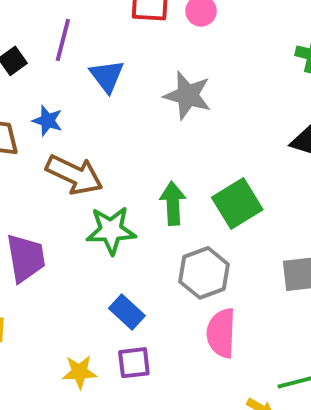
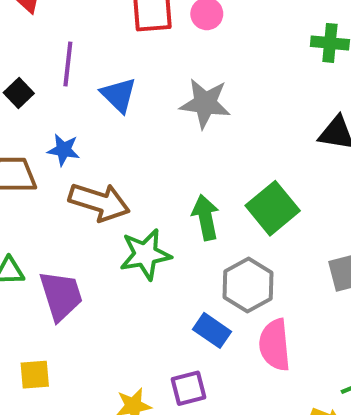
blue rectangle: (127, 312) -> (212, 330), moved

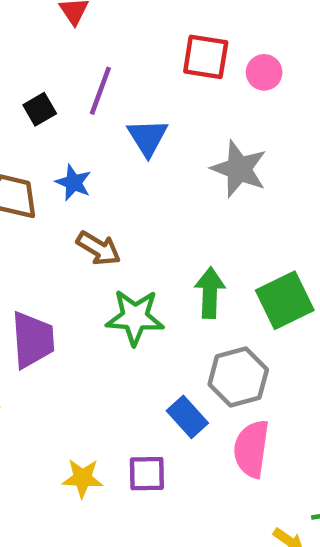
brown arrow: (99, 202) -> (99, 248), size x0.7

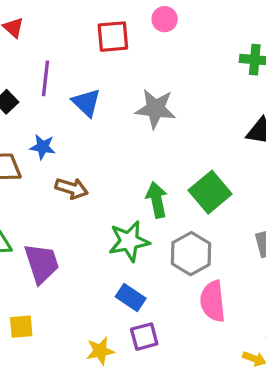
pink circle: (264, 72) -> (165, 19), moved
green star: (135, 317) -> (129, 241), moved
blue rectangle: (187, 417) -> (131, 297), moved

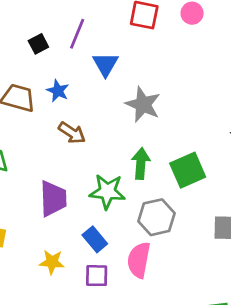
gray star: (155, 109) -> (143, 105), moved
purple trapezoid: (42, 263) -> (53, 199), moved
pink semicircle: (213, 301) -> (139, 260), moved
yellow star: (100, 351) -> (52, 262), moved

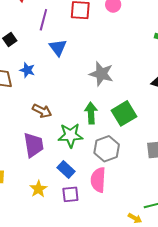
purple line: (77, 34) -> (43, 20), moved
gray star: (143, 105) -> (101, 74), moved
brown arrow: (72, 133) -> (42, 111), moved
yellow star: (52, 262) -> (38, 189), turned -30

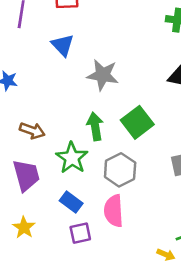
blue triangle: (58, 48) -> (63, 45), moved
green star: (70, 135) -> (72, 158), turned -30
yellow star: (38, 189) -> (24, 227), moved

